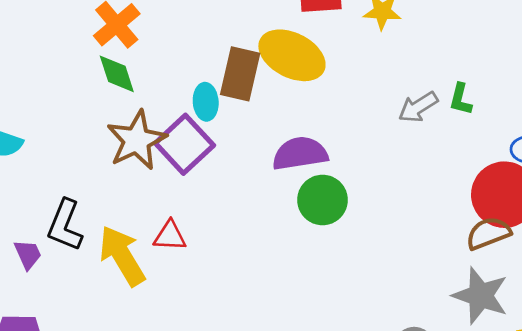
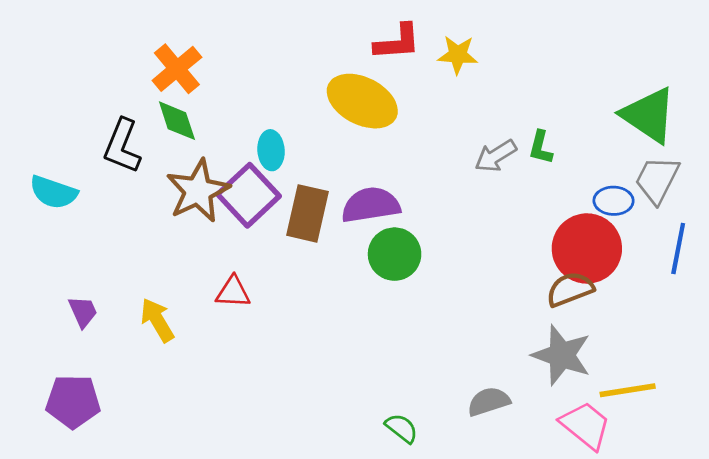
brown rectangle: (240, 74) -> (308, 213), moved
black L-shape: (65, 225) -> (122, 146), moved
yellow arrow: (122, 256) -> (157, 320), moved, size x0.7

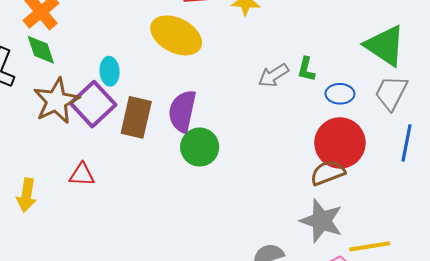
blue ellipse: (614, 201) -> (340, 94), moved
purple semicircle: (371, 205) -> (182, 111), turned -69
yellow arrow: (157, 320) -> (27, 195), turned -140

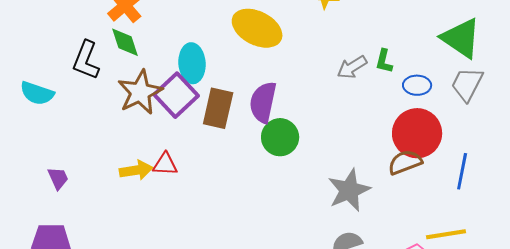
cyan ellipse: (110, 71) -> (192, 63), size x1.4
blue line: (407, 143) -> (462, 171), moved
yellow arrow: (27, 195) -> (136, 170), moved, turned -108
gray star: (322, 221) -> (349, 190), moved, turned 30

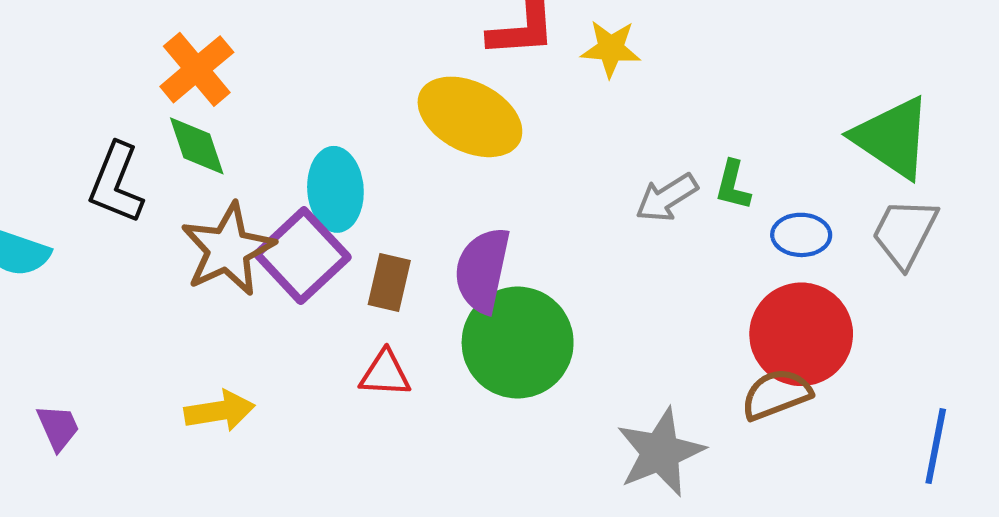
brown rectangle: (218, 108) -> (389, 283), size x0.7
green circle: (280, 137) -> (518, 343), size x1.4
red triangle: (165, 164) -> (385, 374), moved
blue line: (462, 171) -> (936, 446), moved

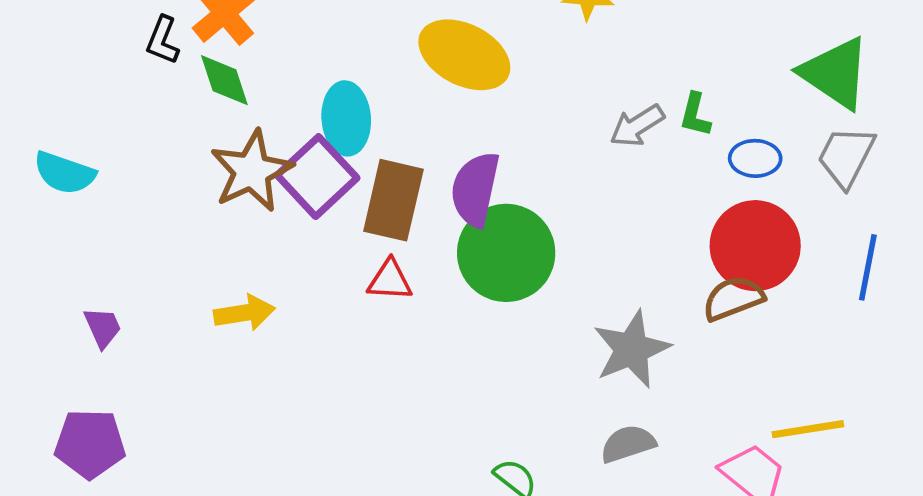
black L-shape: (116, 183) -> (163, 40), moved, size x0.7
brown rectangle: (389, 283) -> (393, 200), size x1.6
blue line: (936, 446) -> (868, 267), moved

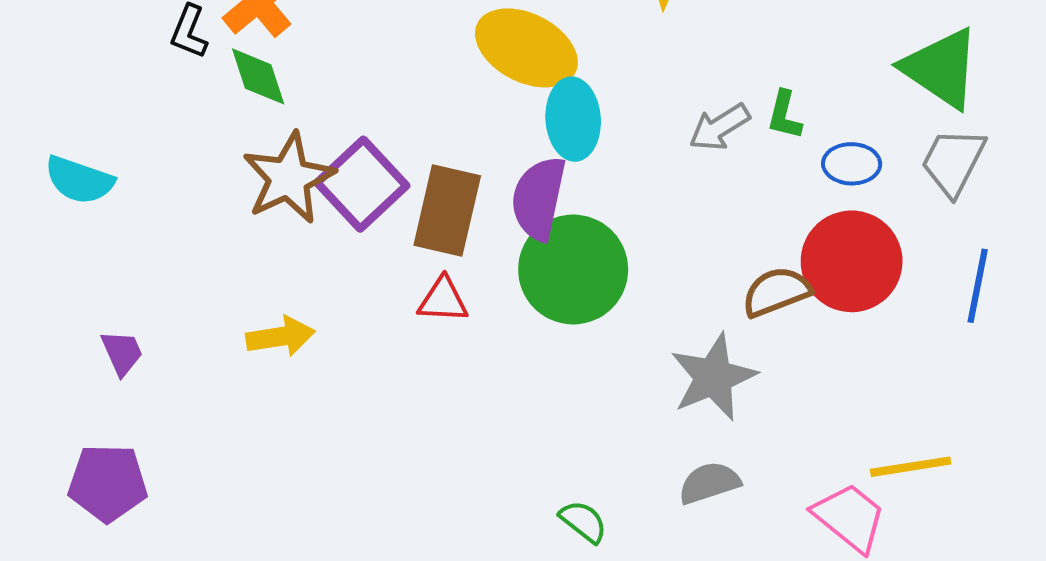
cyan ellipse: (346, 118) -> (573, 119), moved
brown semicircle: (733, 298) -> (776, 292), moved

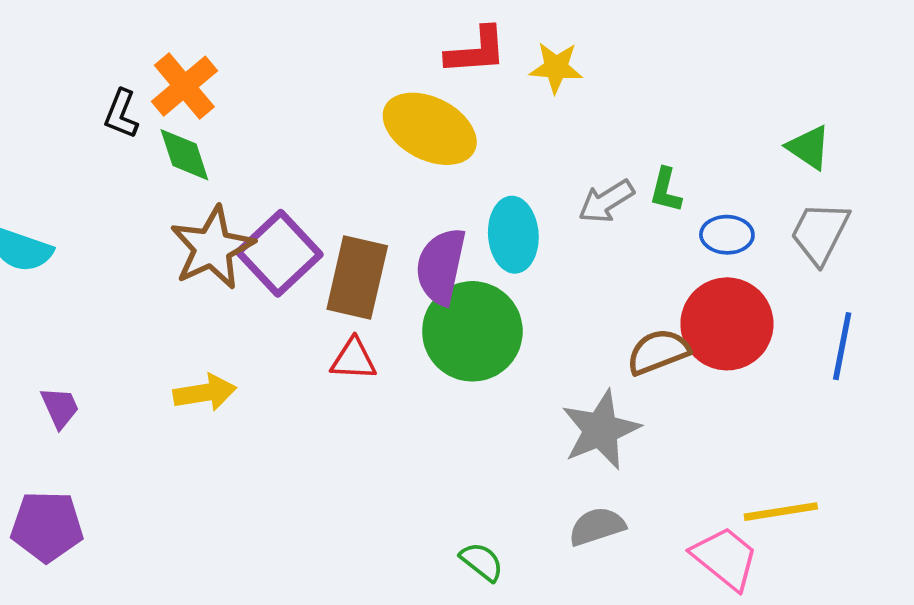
green triangle: (941, 68) -> (809, 147), size x0.6
cyan ellipse: (573, 119) -> (513, 235), moved

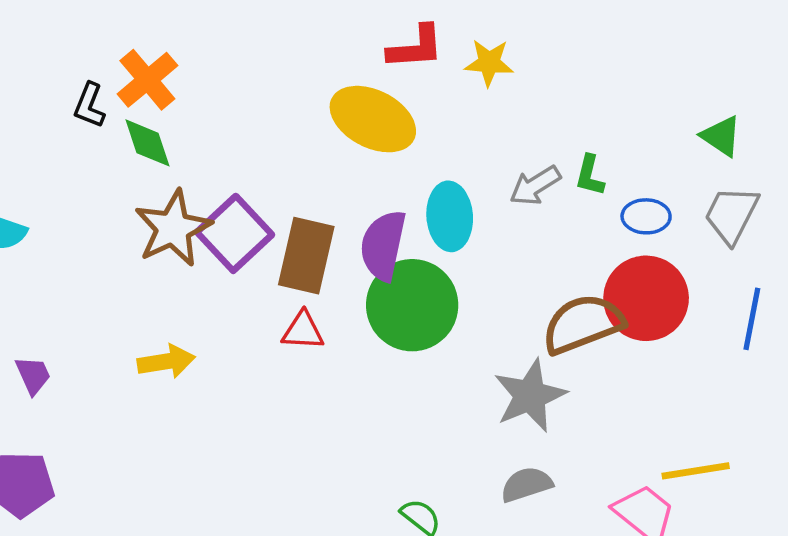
brown semicircle: (658, 352) -> (583, 324), size x1.4

